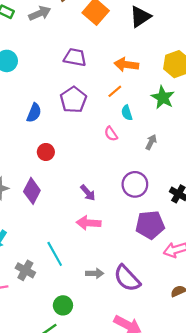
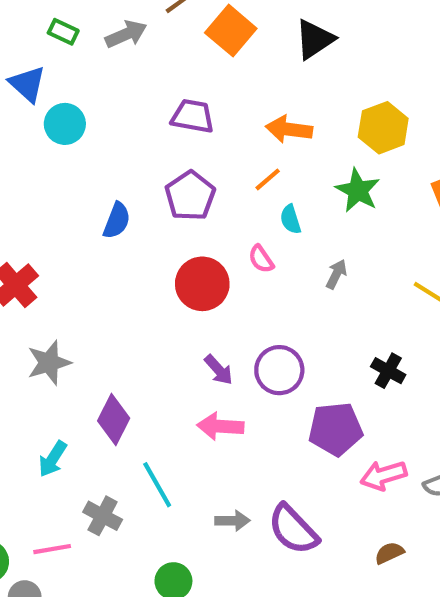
red circle: (46, 152) -> (202, 284), moved, size x1.6
purple circle: (135, 184) -> (279, 370), moved
purple diamond: (32, 191) -> (114, 420), moved

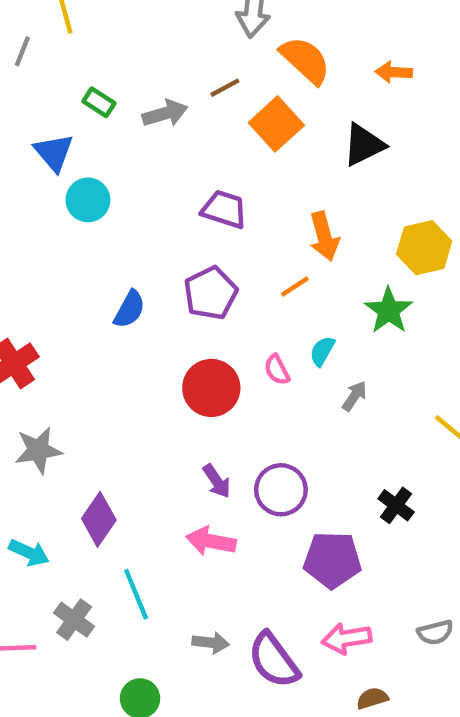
orange arrow: (289, 129) -> (324, 236), turned -120
cyan semicircle: (291, 219) -> (322, 351), moved, turned 40
cyan arrow: (53, 459) -> (29, 553), turned -105
pink arrow: (383, 475) -> (347, 638), moved

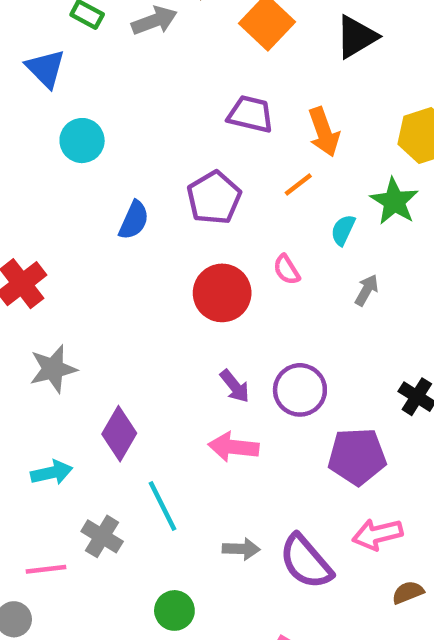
cyan circle: (88, 200) -> (82, 141), moved
purple trapezoid: (224, 209) -> (250, 114), moved
cyan semicircle: (322, 351) -> (343, 230), moved
cyan arrow: (29, 553) -> (52, 473), turned -33

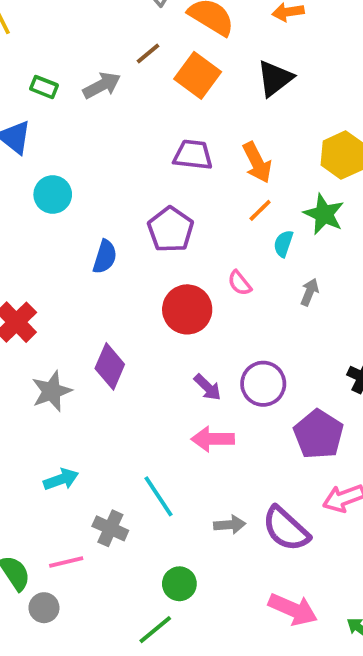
orange line: (298, 185) -> (260, 210), moved
purple diamond: (119, 434) -> (110, 366), moved
purple pentagon: (357, 456) -> (318, 434), turned -30

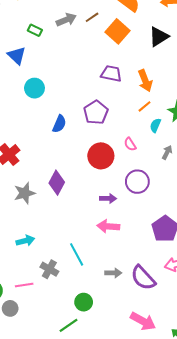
gray arrow: (102, 85) -> (66, 20), moved
purple circle: (263, 384) -> (137, 182), moved
purple arrow: (208, 387) -> (108, 198), turned -49

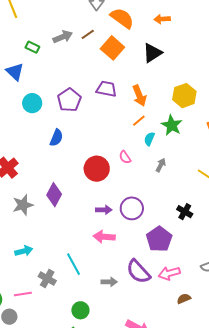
purple pentagon: (96, 112) -> (69, 100), moved
purple circle: (137, 182) -> (132, 208), moved
purple semicircle: (143, 278) -> (138, 272), moved

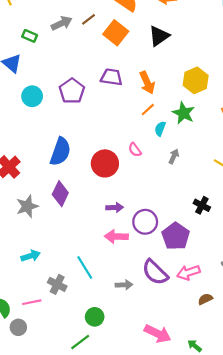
blue semicircle: (56, 138) -> (60, 152), moved, size x1.5
purple circle: (132, 208) -> (145, 222), moved

